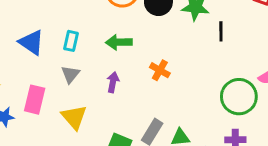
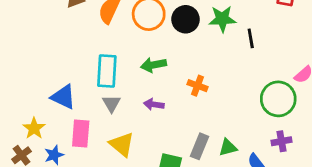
cyan rectangle: (71, 41) -> (107, 71), size x1.6
blue triangle: (31, 42) -> (63, 97), moved
purple arrow: (113, 82) -> (154, 104), turned -84

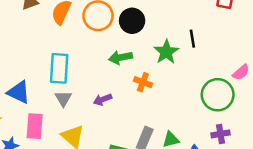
green star: (222, 19) -> (166, 52), moved, turned -30
green arrow: (153, 65) -> (121, 57), moved
purple arrow: (154, 104) -> (103, 99), turned -30

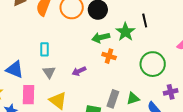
green arrow: (121, 57) -> (101, 38), moved
cyan rectangle: (59, 68) -> (44, 49), size x0.6
green circle: (218, 95) -> (153, 64), moved

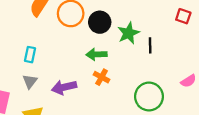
green star: (125, 32) -> (129, 33), moved
purple arrow: (79, 71) -> (64, 87), size x1.5

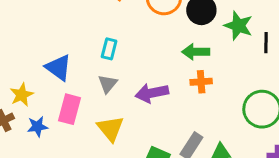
green star: (129, 33) -> (238, 26), turned -30
orange cross: (102, 77) -> (201, 82), turned -35

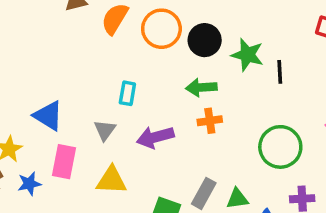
cyan rectangle: (109, 49) -> (127, 93), moved
yellow triangle: (110, 129) -> (111, 180), turned -44

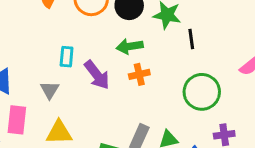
black line: (280, 72) -> (191, 39), moved
purple arrow: (155, 137) -> (97, 75), moved, turned -108

